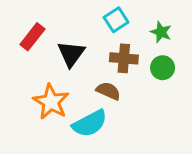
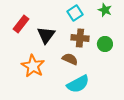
green star: (161, 32) -> (105, 10), moved
cyan semicircle: (90, 123) -> (78, 84), moved

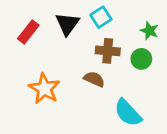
green star: (105, 10) -> (149, 31), moved
black triangle: (46, 35) -> (67, 24), moved
cyan semicircle: (78, 84) -> (128, 113), moved, turned 75

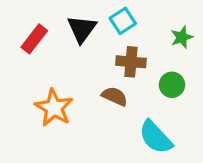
green star: (149, 31) -> (182, 37), turned 30
green circle: (141, 59) -> (172, 85), moved

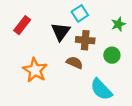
black triangle: (82, 29) -> (61, 32), moved

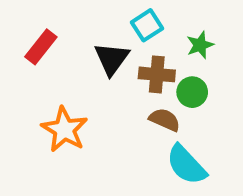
green star: (118, 24) -> (200, 45), moved
green circle: (112, 55) -> (192, 92), moved
brown semicircle: (75, 63) -> (165, 120), moved

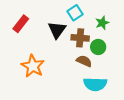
cyan semicircle: (186, 165) -> (95, 84), turned -45

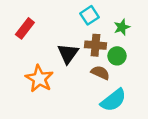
black triangle: (57, 30) -> (68, 54), moved
cyan semicircle: (95, 84) -> (113, 100), turned -40

